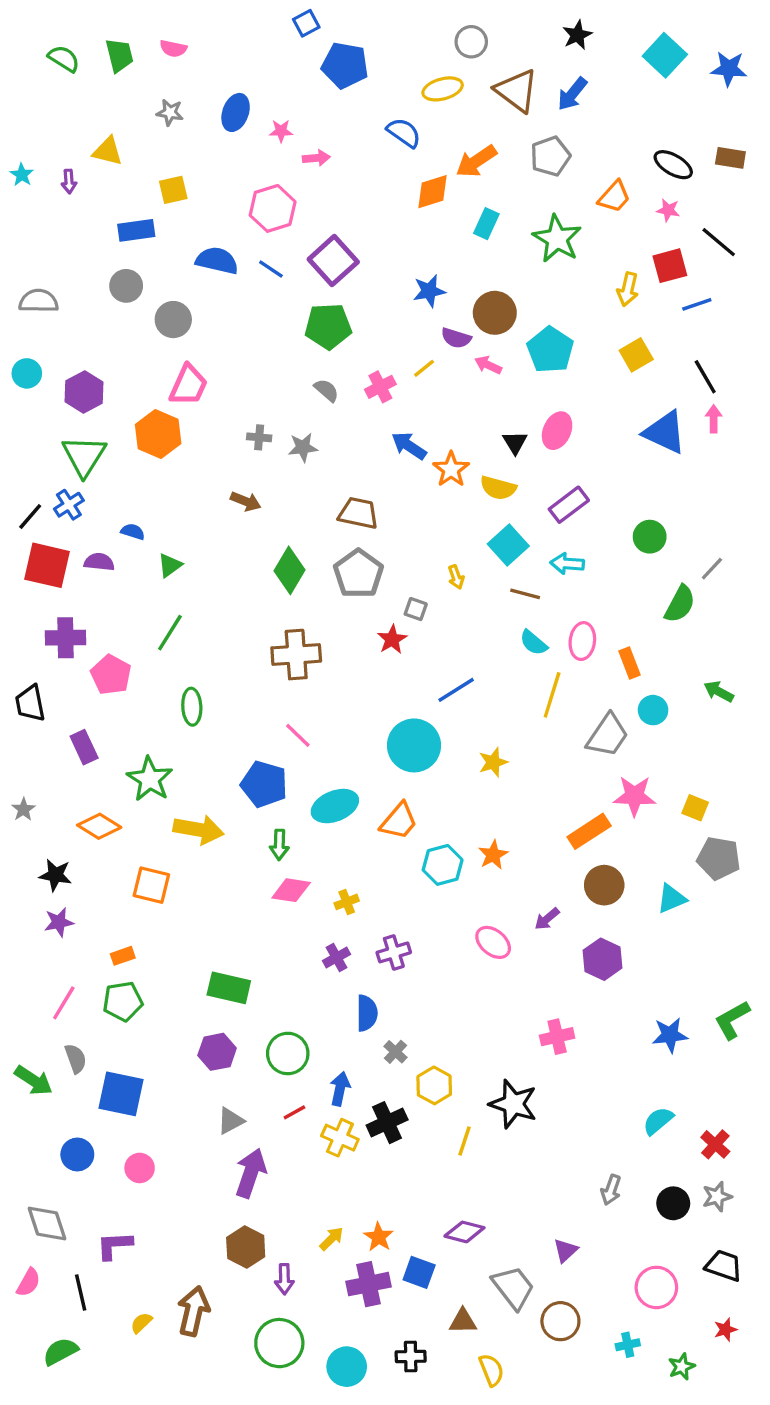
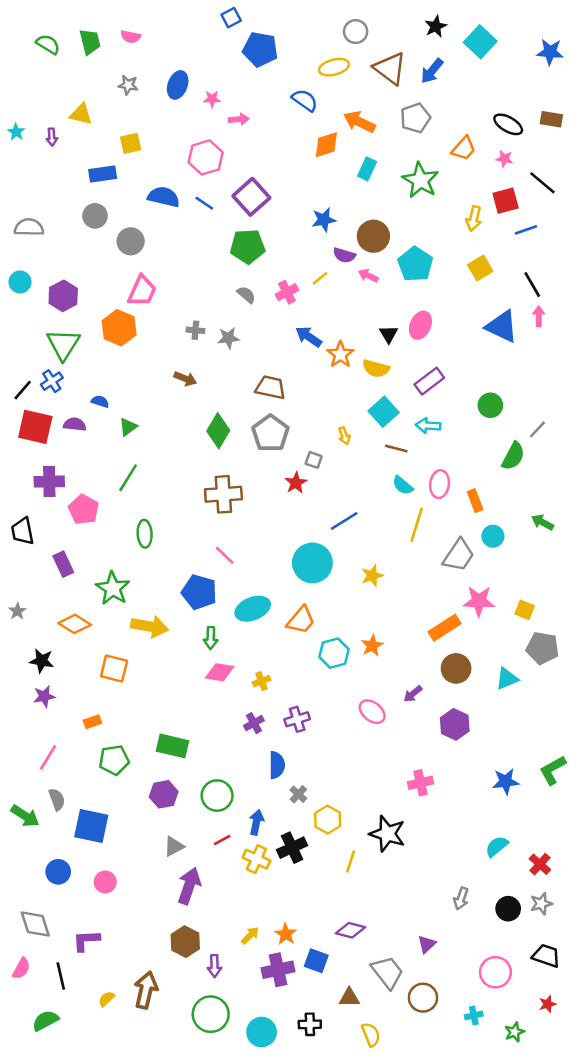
cyan square: (665, 55) -> (480, 42), moved
orange arrow: (476, 161) -> (359, 122), turned 60
green pentagon: (123, 1001) -> (114, 760), moved

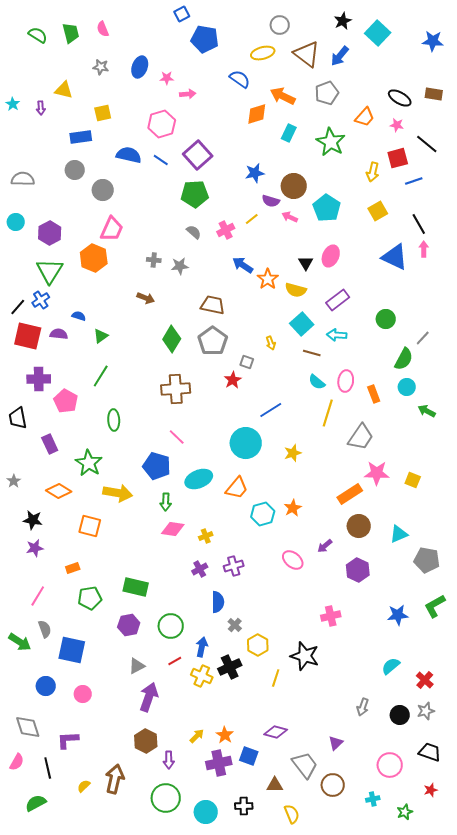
pink semicircle: (131, 37) -> (103, 29), turned 56
cyan circle: (493, 536) -> (407, 387), moved
gray pentagon: (542, 648) -> (427, 560), moved

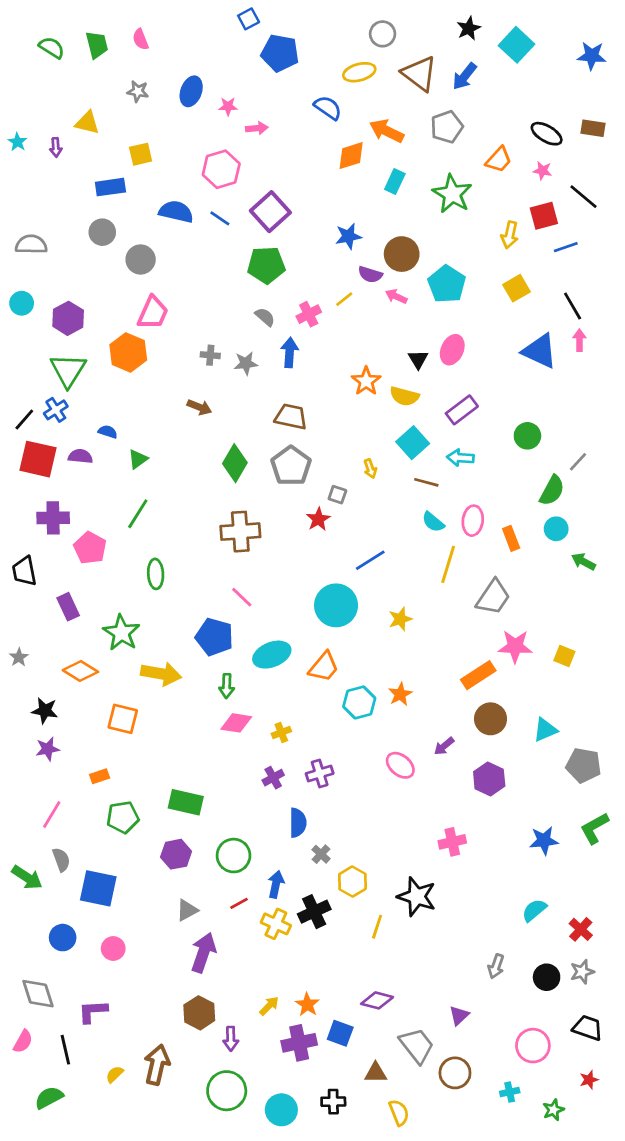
blue arrow: (243, 265) -> (290, 352), moved, turned 60

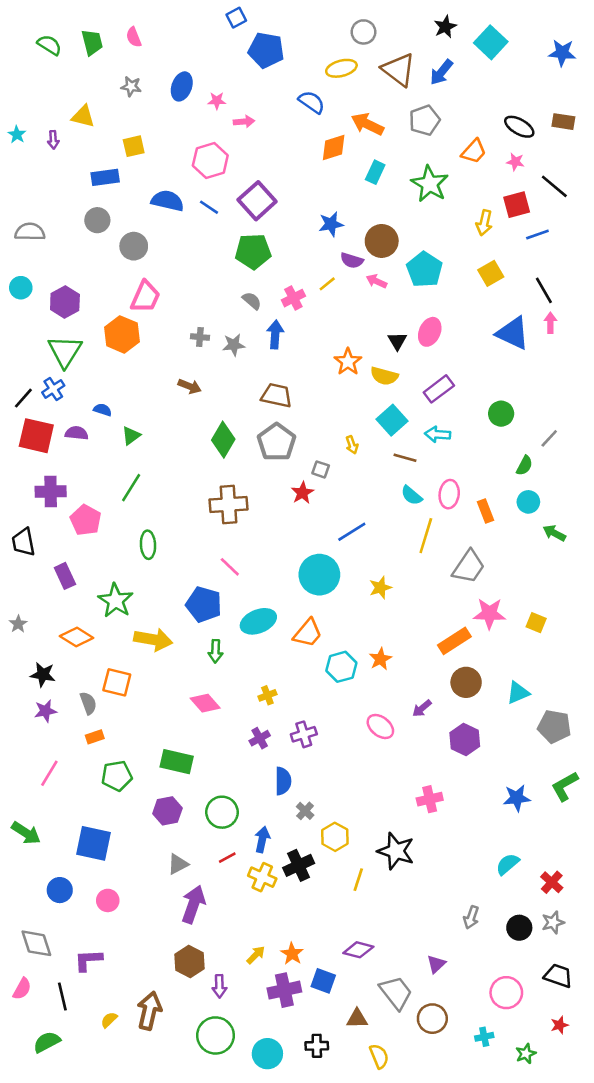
green semicircle: (552, 491) -> (524, 466), size x0.7
pink diamond: (236, 723) -> (205, 703), moved, turned 40
gray semicircle: (61, 860) -> (88, 703), moved

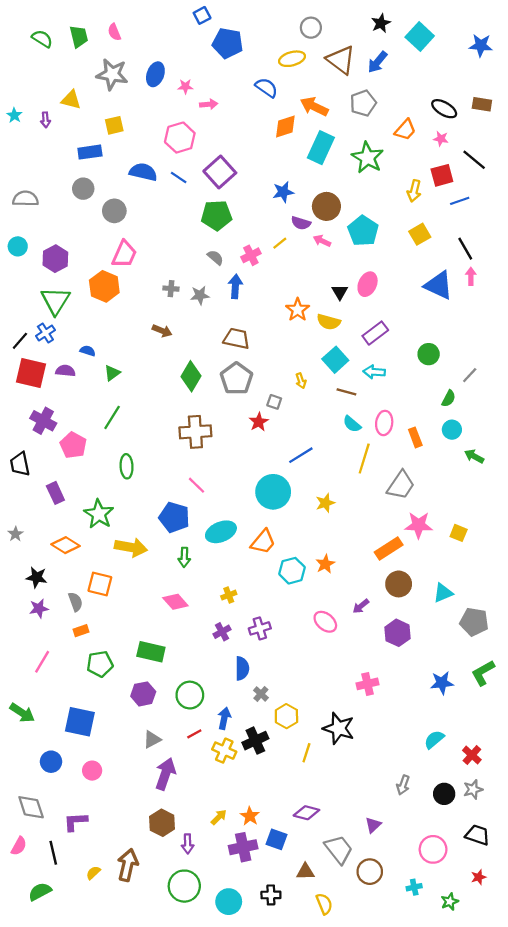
gray star: (131, 86) -> (112, 74), size x1.8
cyan rectangle: (375, 172) -> (321, 148), size x1.6
purple cross: (51, 492) -> (43, 421), turned 30

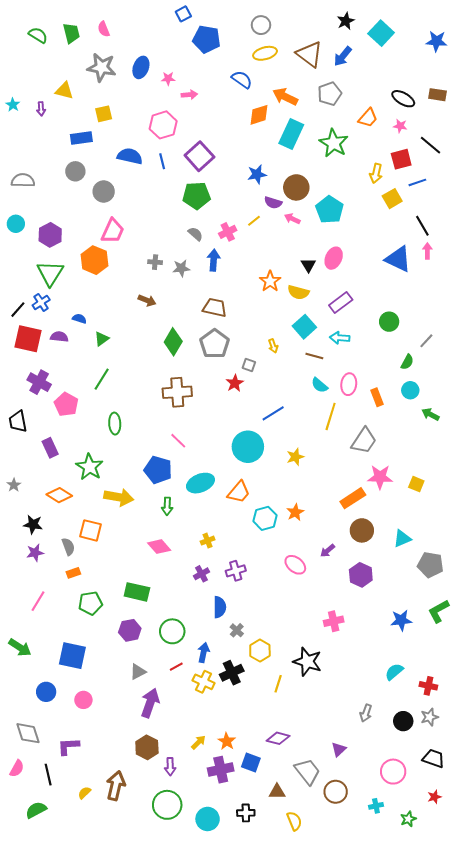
gray circle: (311, 28) -> (261, 25), moved
blue line: (179, 178) -> (162, 161), turned 42
yellow square: (420, 234) -> (392, 199), moved
red cross: (472, 755) -> (428, 686), turned -30

